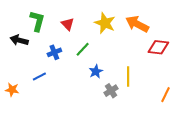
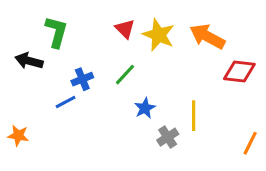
red triangle: (68, 24) -> (125, 29), moved
blue line: (39, 77) -> (66, 102), moved

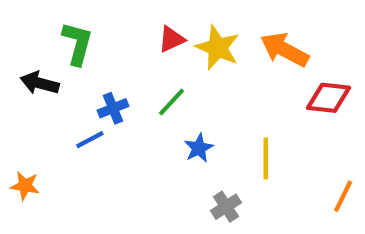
red triangle: (125, 29) -> (172, 39), turned 50
gray cross: (168, 137) -> (226, 207), moved

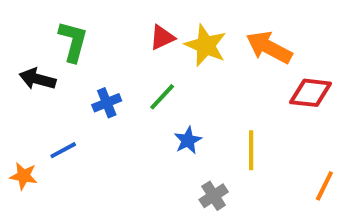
blue line: (90, 140) -> (63, 150), moved

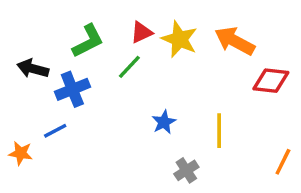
green L-shape: (73, 41) -> (88, 41), moved, turned 48
green line: (162, 97) -> (129, 67), moved
blue cross: (107, 103) -> (72, 89), moved, size x1.4

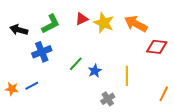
green line: (129, 67) -> (76, 64), moved
black arrow: (33, 69) -> (19, 30), moved
blue line: (55, 131) -> (32, 86), moved

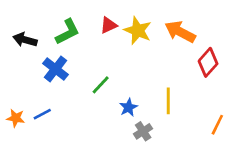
red diamond: (157, 47) -> (208, 62), turned -55
blue cross: (42, 52) -> (55, 69), turned -30
blue star: (95, 71) -> (128, 107), moved

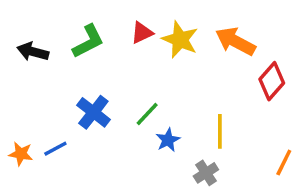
blue cross: (55, 69) -> (93, 112), moved
green line: (101, 85) -> (147, 114), moved
gray cross: (143, 131) -> (206, 173), moved

